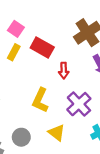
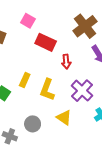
pink square: (16, 29) -> (28, 21), moved
yellow rectangle: (14, 52) -> (25, 80), moved

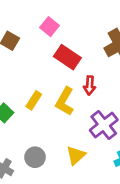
yellow L-shape: (47, 90) -> (65, 101), moved
yellow triangle: (64, 118) -> (76, 155), turned 35

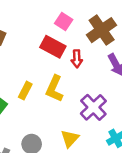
pink square: (49, 27) -> (64, 22), moved
red arrow: (90, 85) -> (77, 59), moved

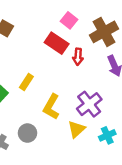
yellow L-shape: (54, 89) -> (51, 107), moved
yellow triangle: (70, 139) -> (76, 129), moved

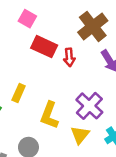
pink square: (69, 20) -> (27, 19), moved

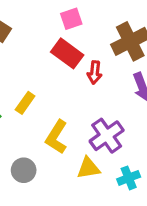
pink square: (27, 19) -> (71, 19), moved, turned 30
yellow triangle: (80, 135) -> (88, 168), turned 30

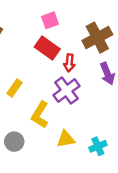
purple cross: (107, 136) -> (66, 91), moved

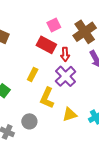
pink square: (50, 20) -> (54, 25), moved
yellow rectangle: (14, 88) -> (33, 75), moved

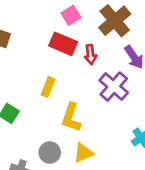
purple cross: (66, 76) -> (114, 86), moved
yellow triangle: (70, 114) -> (83, 153), moved

